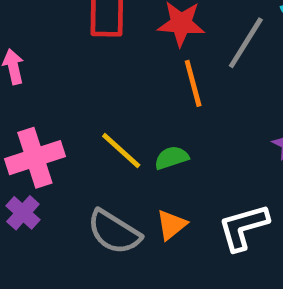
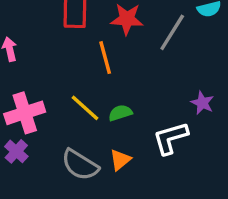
orange line: (193, 83) -> (105, 58), moved
white L-shape: (243, 227) -> (171, 138), moved

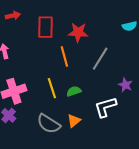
gray line: (172, 32) -> (100, 59), moved
yellow line: (85, 108) -> (52, 88), turned 30

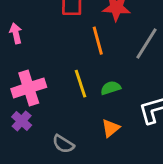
gray semicircle: (49, 124) -> (63, 144), moved, size x0.7

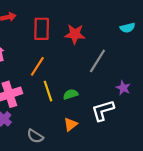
orange line: (98, 41) -> (37, 66), moved, turned 48

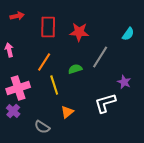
cyan semicircle: (127, 28) -> (128, 34), moved, turned -40
green semicircle: (71, 94) -> (75, 69), moved
orange triangle: (71, 124) -> (67, 112), moved

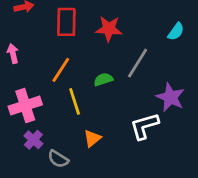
purple star: (124, 82) -> (170, 97), size x1.5
purple cross: (13, 111) -> (33, 140), moved

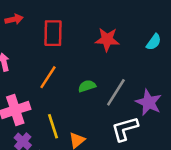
red star: (109, 29) -> (107, 39), moved
gray line: (138, 63) -> (116, 92), moved
yellow line: (75, 101) -> (53, 126), moved

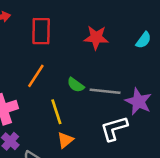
green semicircle: (87, 86) -> (76, 85), turned -126
gray line: (116, 92) -> (105, 91), turned 64
yellow line: (53, 126) -> (56, 112), moved

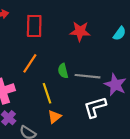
green semicircle: (76, 85) -> (63, 71), turned 40

